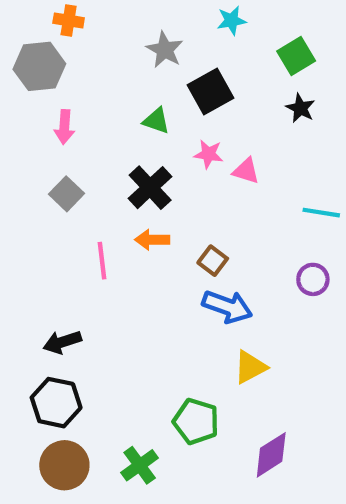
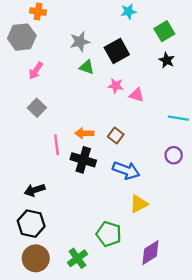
gray star: (165, 50) -> (80, 42), moved, turned 30
pink arrow: (64, 127) -> (36, 71), turned 30
black cross: (150, 188) -> (83, 160), moved, turned -30
brown square: (213, 261) -> (116, 136), moved

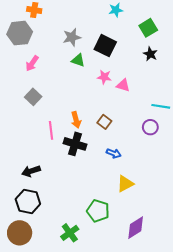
black square: (117, 51) -> (105, 46), turned -35
orange arrow: (84, 133) -> (76, 120), turned -105
purple circle: (174, 155) -> (150, 127), moved
blue arrow: (126, 170) -> (114, 153), size x0.6
brown circle: (36, 258) -> (20, 233), moved

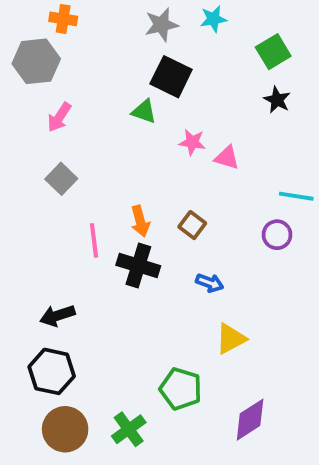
gray star: (72, 37) -> (161, 25), moved
black square: (105, 46) -> (171, 77), moved
brown circle: (20, 233) -> (65, 429), moved

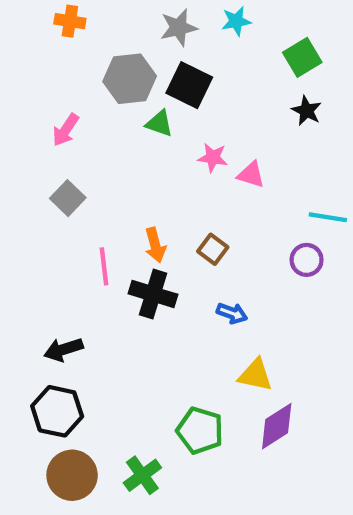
gray hexagon: (36, 61) -> (130, 79), moved
yellow triangle: (231, 339) -> (255, 375), turned 40
purple diamond: (250, 420) -> (277, 426), moved

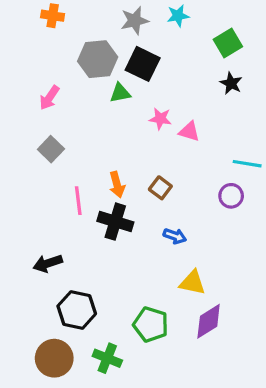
green triangle: (159, 123) -> (120, 93), turned -30
black hexagon: (57, 411) -> (77, 310), moved
green cross: (142, 475) -> (107, 358), turned -32

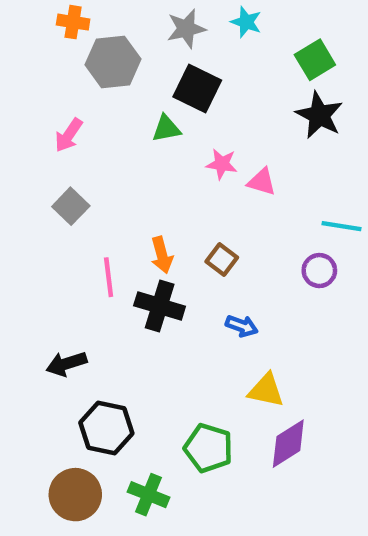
cyan star: (178, 16) -> (246, 22), turned 30
gray hexagon: (98, 59) -> (113, 62), moved
black star: (231, 83) -> (319, 115), size x1.5

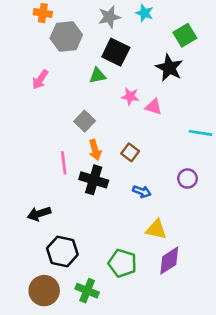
black star: (319, 115) -> (169, 68), moved
gray square: (71, 206) -> (85, 121), moved
purple circle: (319, 271) -> (187, 179), moved

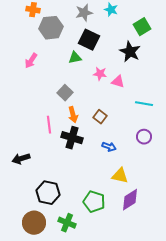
cyan line: (201, 133) -> (144, 104), moved
black arrow: (39, 214) -> (21, 159), moved

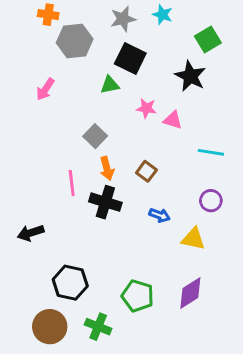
yellow triangle: (120, 176) -> (193, 239), moved

